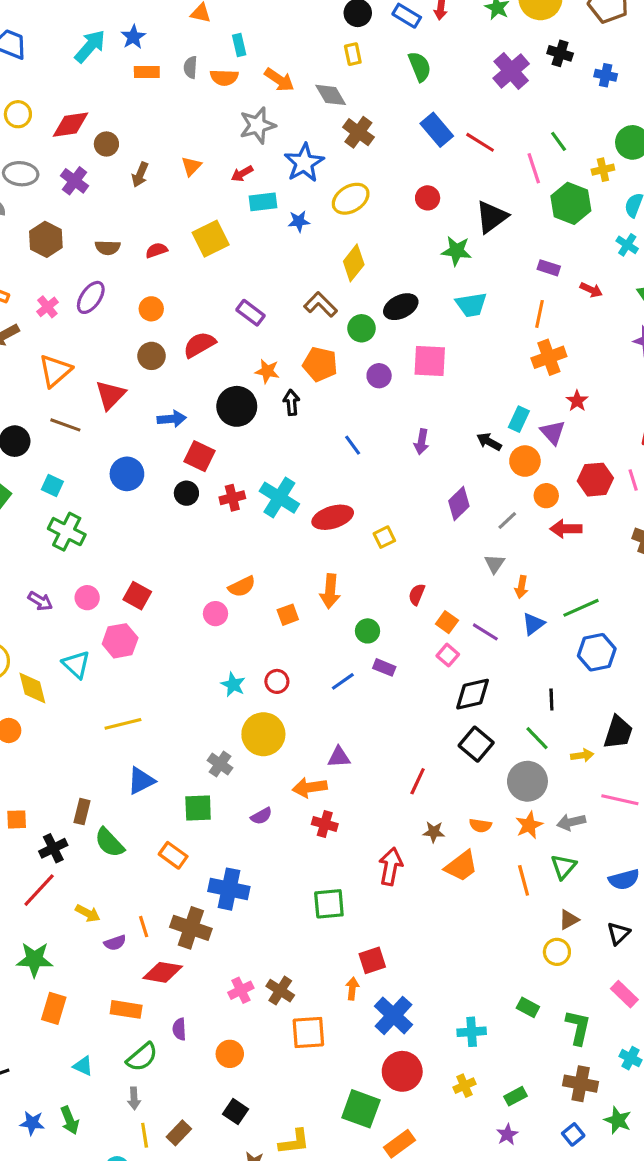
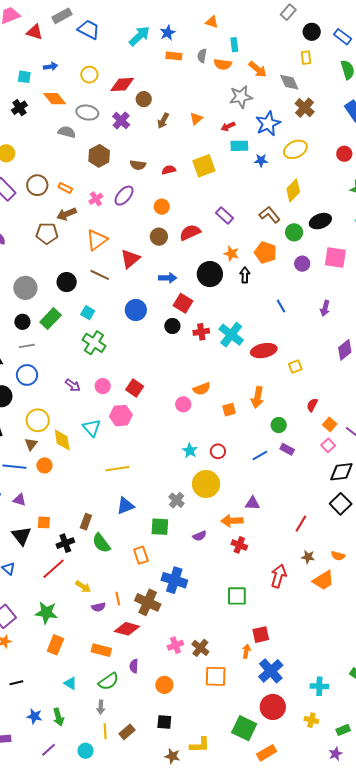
orange rectangle: (173, 855) -> (141, 555), turned 30
yellow cross: (464, 1086) -> (311, 720), turned 32
black square: (235, 1112) -> (164, 722), turned -35

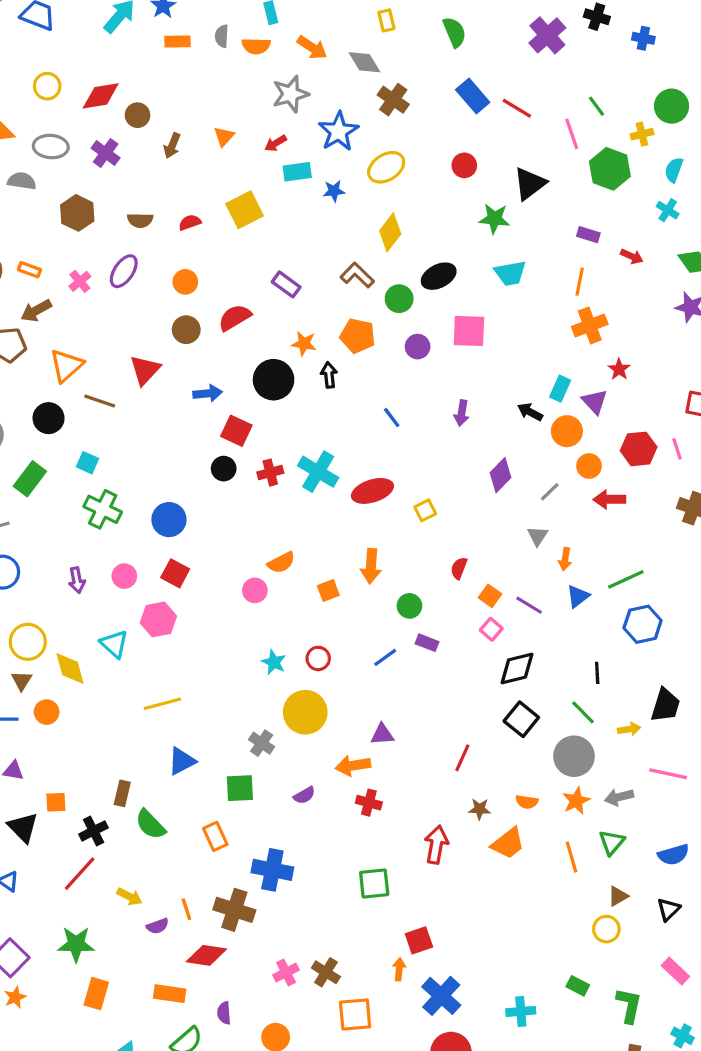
orange triangle: (97, 240) -> (66, 366), moved
blue circle: (136, 310) -> (169, 520), moved
purple arrow: (73, 385) -> (77, 580), turned 49

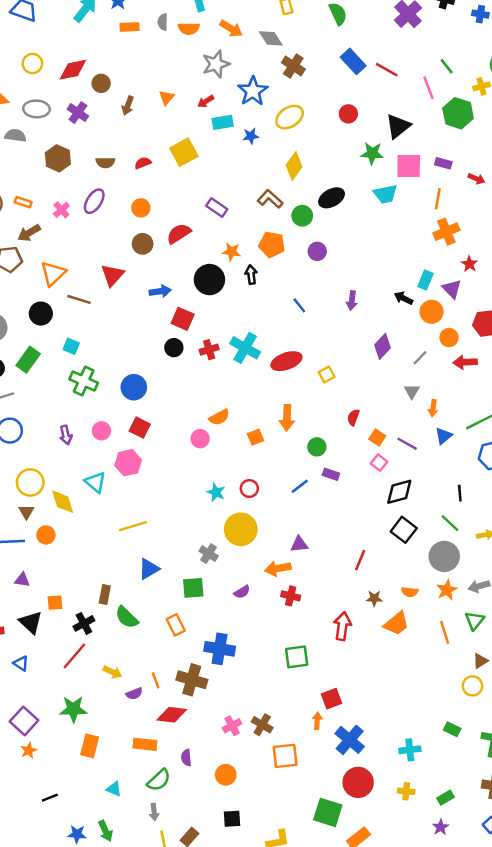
pink square: (469, 331) -> (409, 166), moved

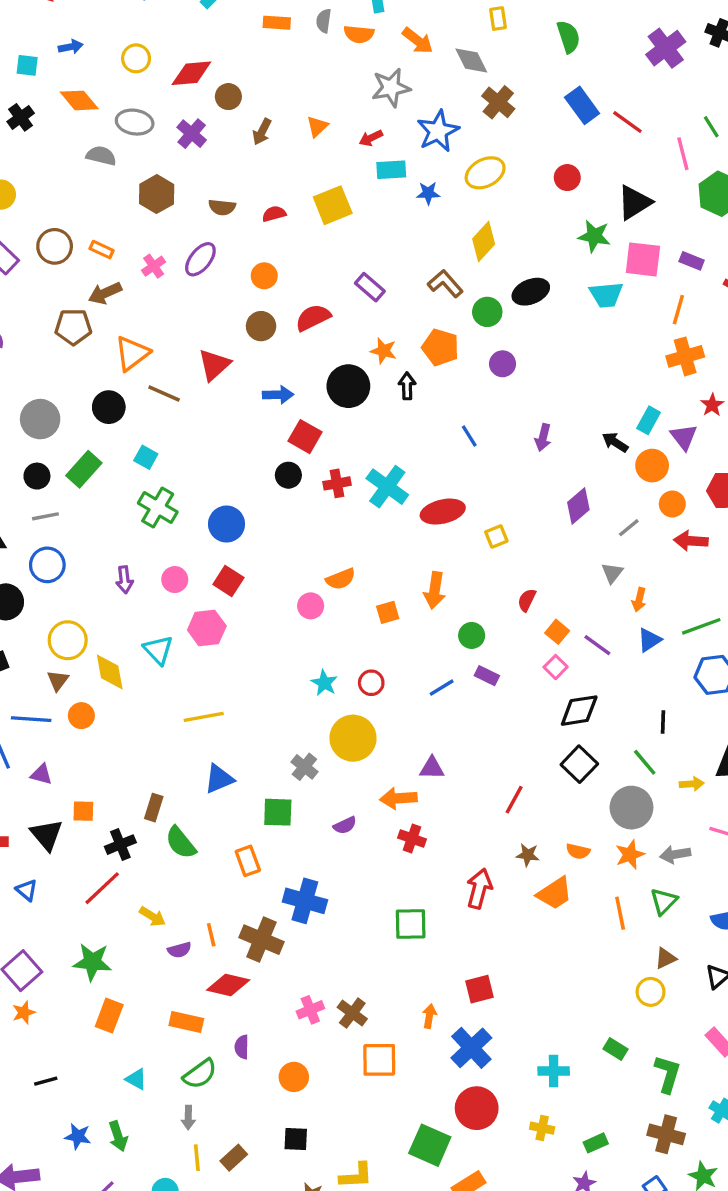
red square: (332, 699) -> (480, 989), moved

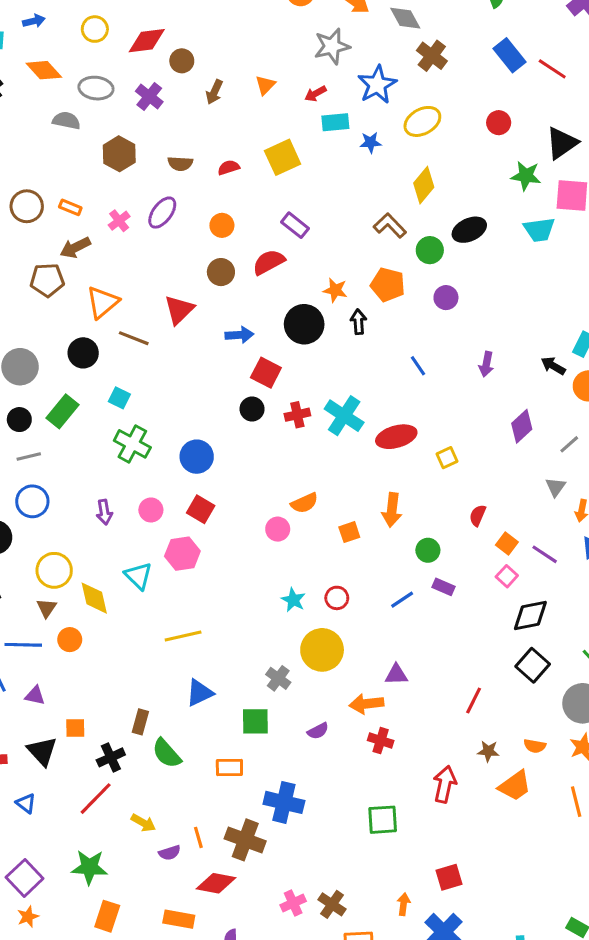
purple rectangle: (370, 287) -> (295, 225), moved
orange rectangle: (248, 861) -> (229, 768), turned -68

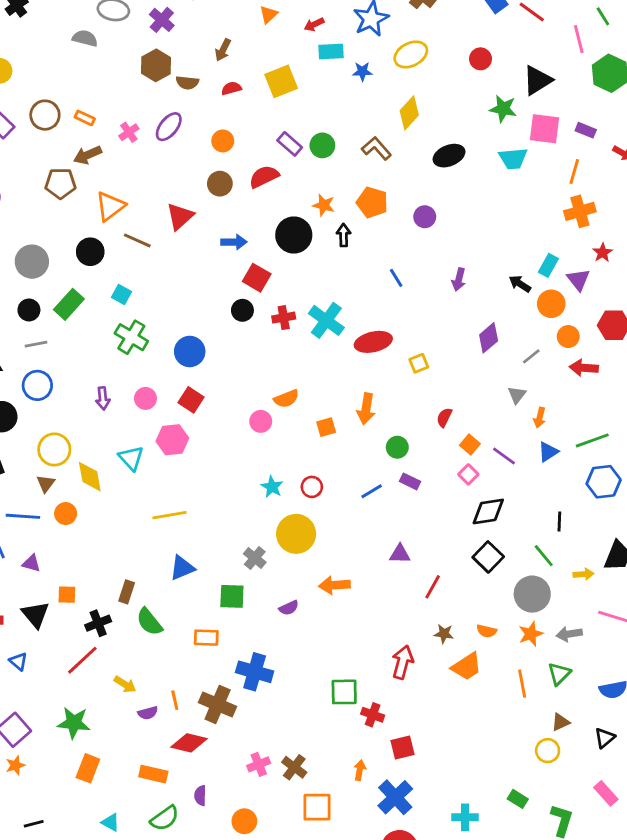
brown arrow: (214, 92) -> (223, 50), moved
brown hexagon: (119, 154) -> (156, 65), moved
green circle: (430, 250) -> (322, 145), moved
purple triangle: (396, 675) -> (400, 554), moved
red cross: (381, 741) -> (373, 715), moved

